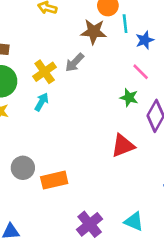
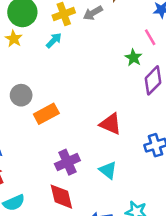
red triangle: (123, 146) -> (110, 124), moved, turned 30
orange rectangle: (54, 180) -> (46, 114), turned -30

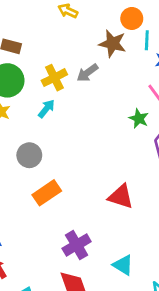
gray circle: (21, 95) -> (29, 155), moved
cyan triangle: (108, 170) -> (123, 265), moved

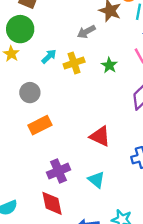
yellow cross: (54, 78) -> (74, 63), moved
green star: (139, 119) -> (109, 65), moved
cyan triangle: (123, 265) -> (96, 180), moved

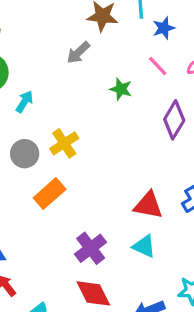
cyan arrow: (49, 56) -> (24, 102), moved
yellow cross: (74, 63) -> (64, 143), moved
red triangle: (100, 136) -> (148, 205), moved

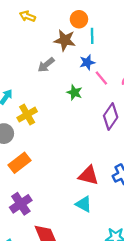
blue star: (164, 28) -> (87, 62), moved
yellow cross: (64, 143) -> (27, 115), moved
purple cross: (91, 248) -> (21, 204), moved

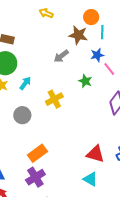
yellow cross: (27, 115) -> (54, 99), moved
orange rectangle: (20, 163) -> (37, 153), moved

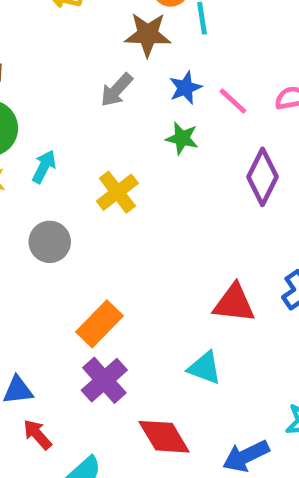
blue star: (97, 55) -> (185, 88), moved
cyan triangle: (90, 179) -> (205, 368), moved

